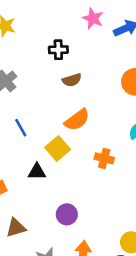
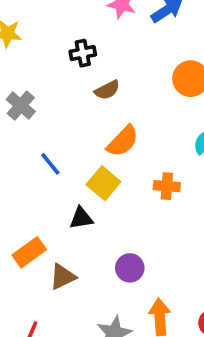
brown triangle: (16, 228) -> (63, 277), moved

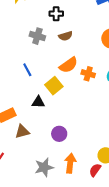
gray cross: (21, 106) -> (37, 36), moved, turned -35
orange cross: (167, 186) -> (88, 74), moved

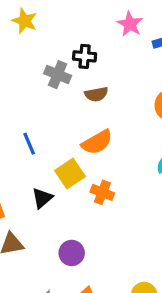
gray cross: (37, 36) -> (58, 75), moved
orange cross: (88, 74) -> (102, 192), moved
black triangle: (38, 102) -> (42, 198), turned -48

